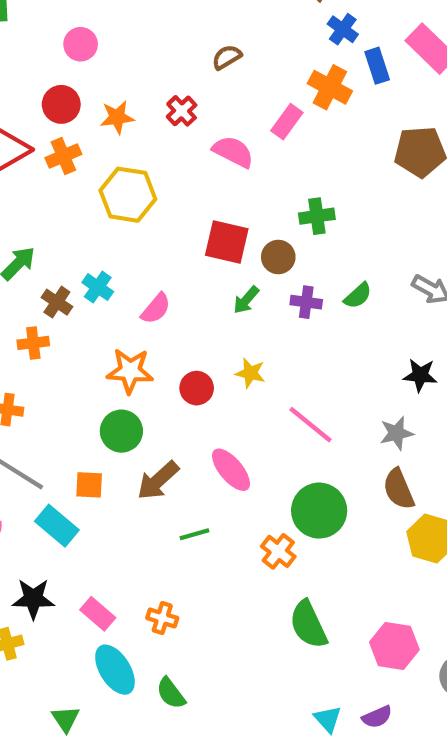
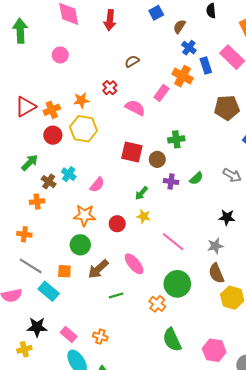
red circle: (61, 104) -> (53, 135), moved
orange star: (117, 117) -> (81, 100), moved
green arrow: (246, 300) -> (141, 193), moved

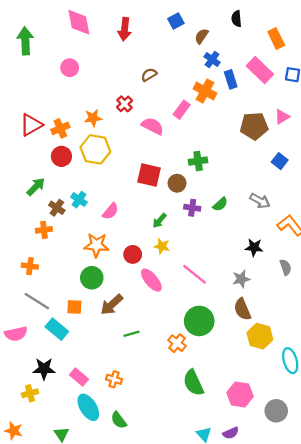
pink ellipse: (134, 264) -> (151, 280), moved

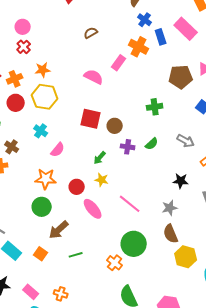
red cross: (124, 104) -> (24, 47), moved
green cross: (198, 161) -> (155, 107), moved
cyan cross: (79, 200) -> (41, 131), moved
orange square: (74, 307) -> (41, 254), moved, turned 32

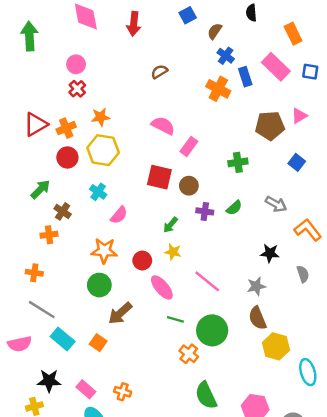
pink rectangle: (119, 63) -> (189, 146), moved
green line: (76, 255) -> (175, 319), moved, turned 32

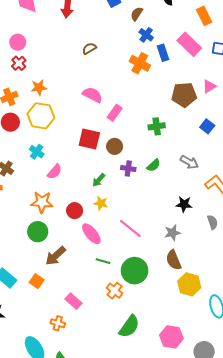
pink rectangle: (86, 389) -> (74, 301), moved
green semicircle: (206, 395) -> (129, 326), turned -120

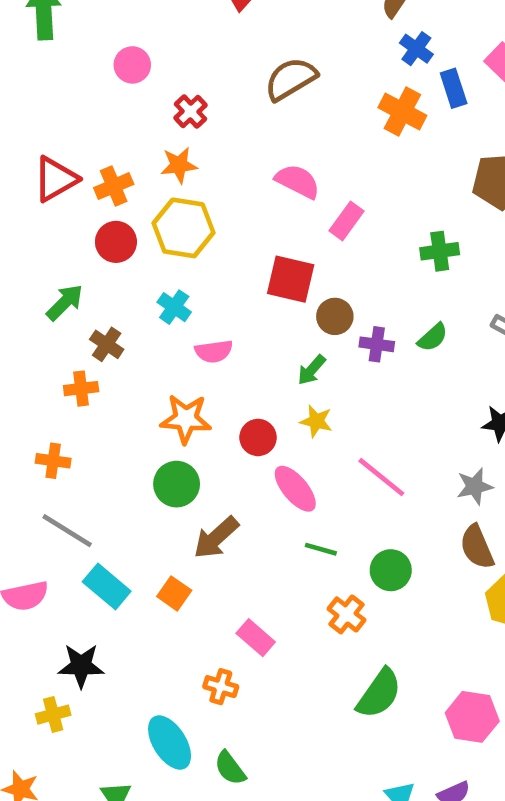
brown semicircle: (89, 48) -> (291, 79), size x1.6
red cross: (19, 63) -> (190, 111), moved
brown circle: (115, 146) -> (335, 316), moved
pink semicircle: (55, 172) -> (214, 351), turned 42
green circle: (135, 271) -> (391, 570), size x0.7

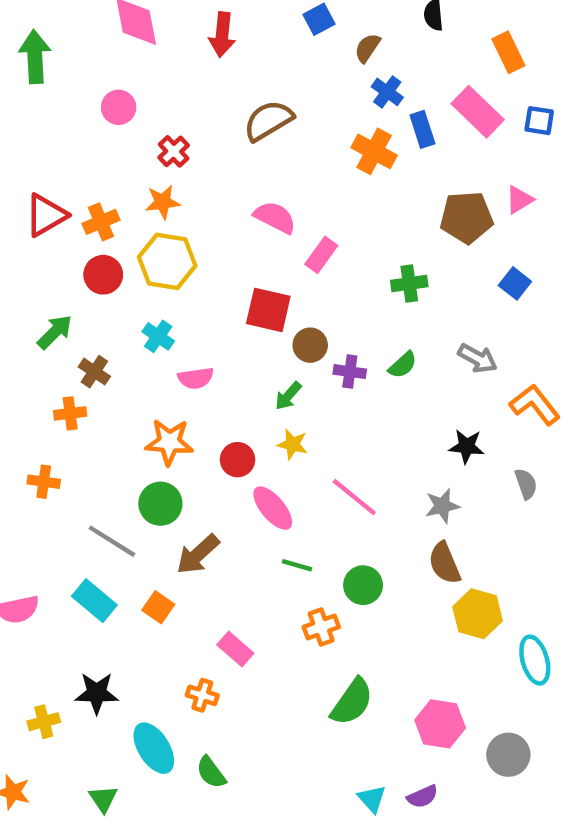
gray line: (67, 531) -> (112, 541), moved
orange cross: (346, 614) -> (321, 627), turned 32
black star: (81, 666) -> (97, 693), moved

